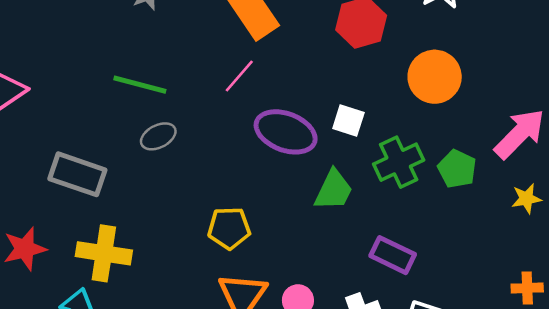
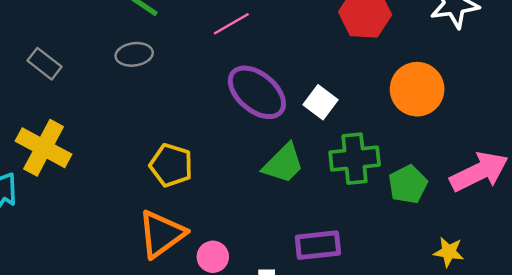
gray rectangle: (77, 174) -> (45, 64), size x0.6
yellow star: (526, 199) -> (449, 252), moved
purple rectangle: (393, 255) -> (318, 245), turned -51

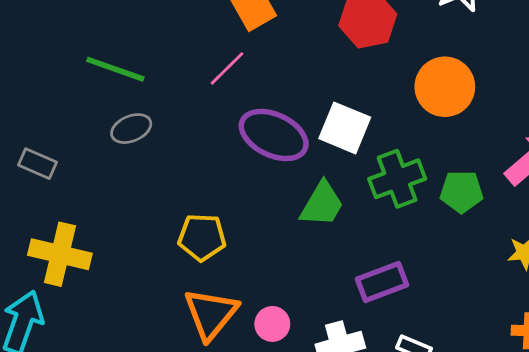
white square: (320, 102) -> (345, 128), size x1.4
green pentagon: (408, 184) -> (462, 192), turned -30

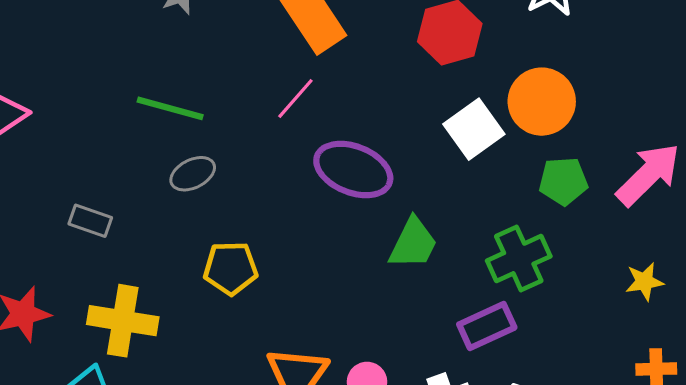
white square: (345, 128) -> (474, 129), moved, turned 36
green cross: (397, 179) -> (519, 258), moved
green pentagon: (462, 192) -> (563, 181), moved
yellow pentagon: (202, 237) -> (231, 268), moved

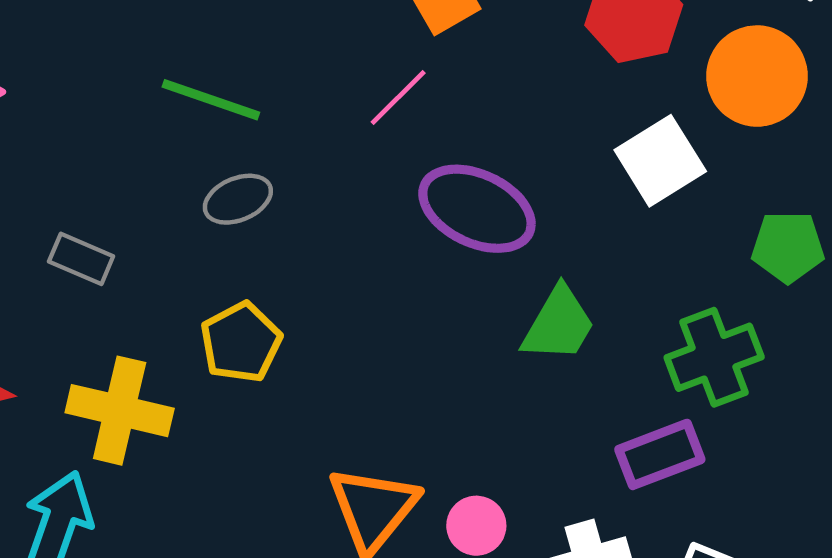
orange circle: (542, 102) -> (757, 76), moved
yellow pentagon: (231, 268) -> (241, 342), moved, turned -30

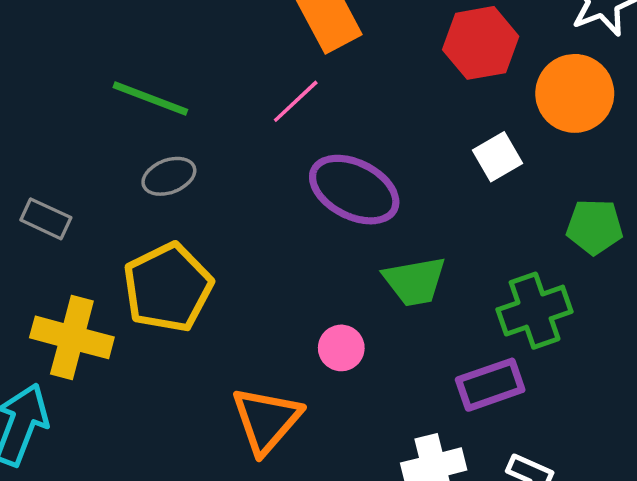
white square: (660, 161) -> (498, 157), size x0.7
green trapezoid: (559, 324) -> (415, 281), turned 48
yellow pentagon: (241, 342) -> (168, 287), size x1.4
pink circle: (476, 526) -> (341, 348), moved

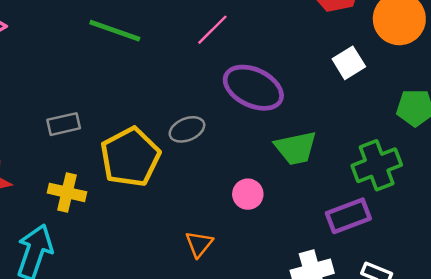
gray ellipse: (169, 176) -> (187, 129), moved
gray rectangle: (46, 219) -> (64, 124), moved, turned -36
yellow cross: (72, 337) -> (67, 192), size x0.7
orange triangle: (266, 420) -> (199, 244), size x0.6

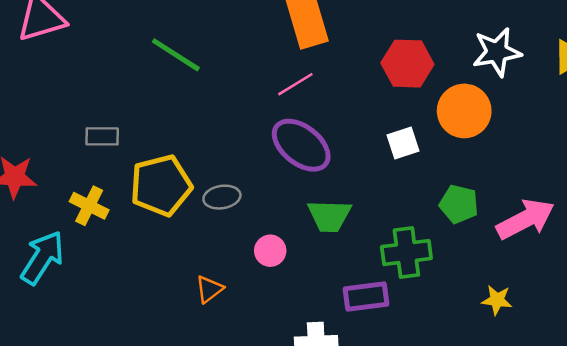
pink line: (212, 30) -> (295, 84), moved
gray ellipse: (187, 129) -> (222, 197), moved

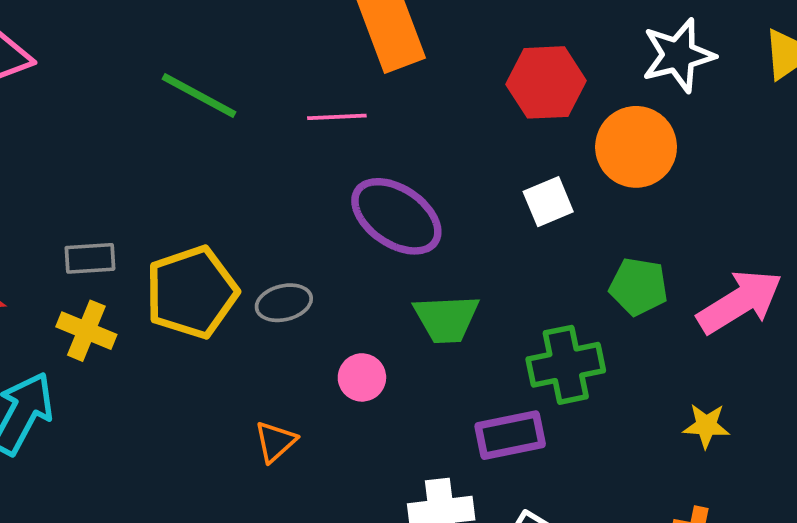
pink line: (295, 84) -> (337, 117), moved, turned 33
gray rectangle: (102, 136) -> (90, 258), moved

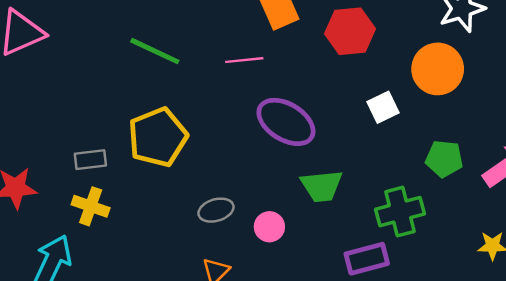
red hexagon: (546, 82) -> (350, 31), moved
yellow pentagon: (192, 292) -> (158, 137), moved
gray ellipse: (284, 303) -> (216, 210), moved

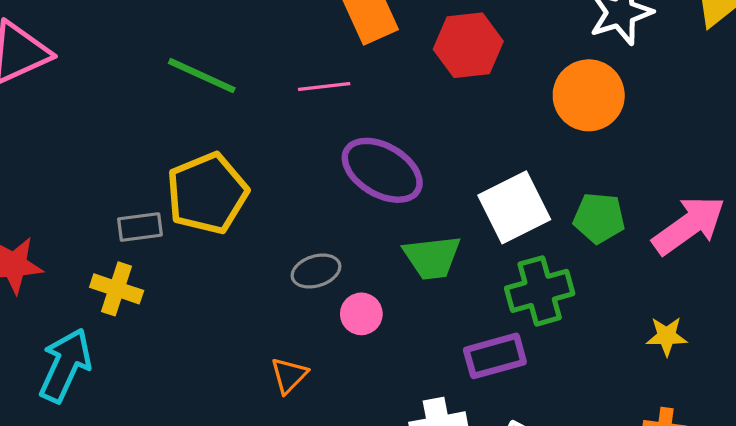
white square: (383, 107) -> (514, 207), moved, size x1.6
gray rectangle: (90, 160) -> (140, 227), moved
gray ellipse: (216, 210) -> (316, 271), moved

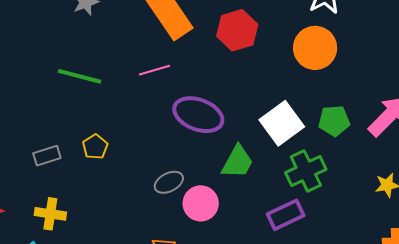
yellow pentagon: (207, 193) -> (95, 147), size x0.5
gray rectangle: (140, 227) -> (47, 156), moved
green trapezoid: (432, 257) -> (237, 162), turned -45
pink circle: (361, 314) -> (201, 203), size x1.4

